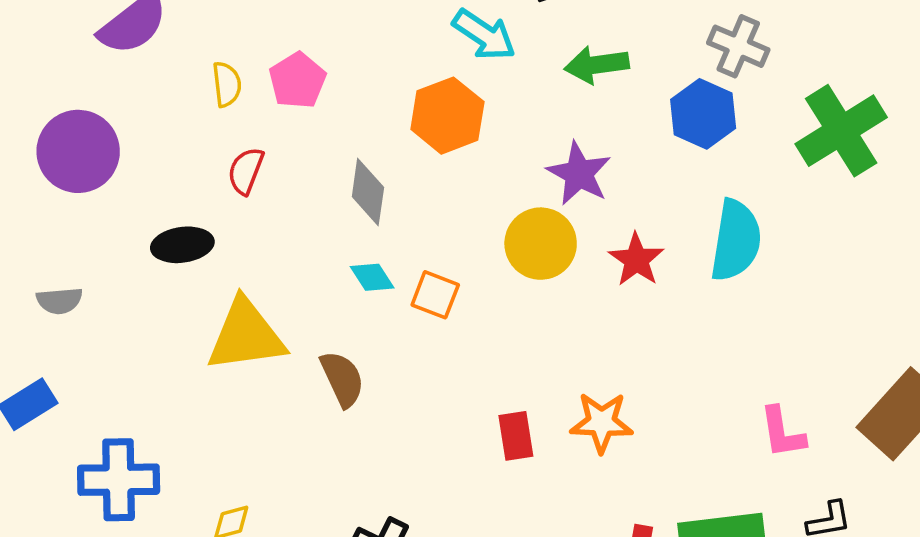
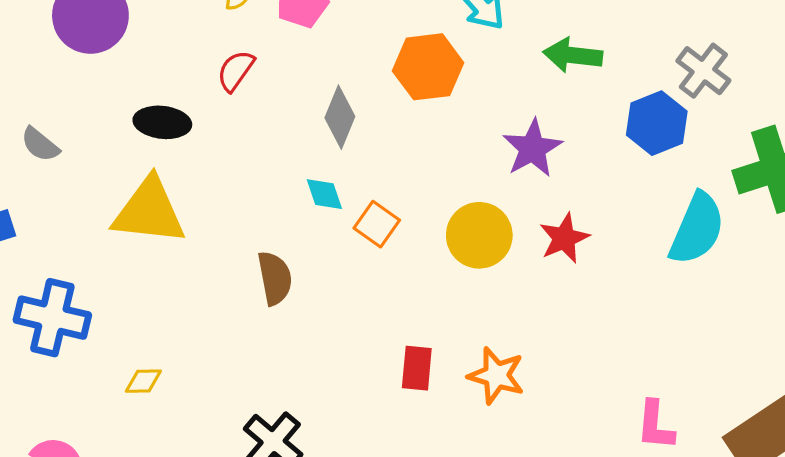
cyan semicircle: (736, 240) -> (697, 229), moved
yellow circle: (541, 244) -> (479, 235), moved
gray semicircle: (59, 301) -> (40, 144), turned 30
yellow triangle: (246, 335) -> (149, 211), moved

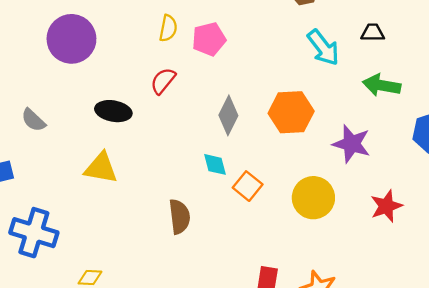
orange hexagon: (428, 67) -> (291, 112), moved
purple star: (532, 148) -> (352, 144), turned -30
yellow triangle: (149, 211) -> (101, 168), size x0.7
red star: (564, 238) -> (386, 206), moved

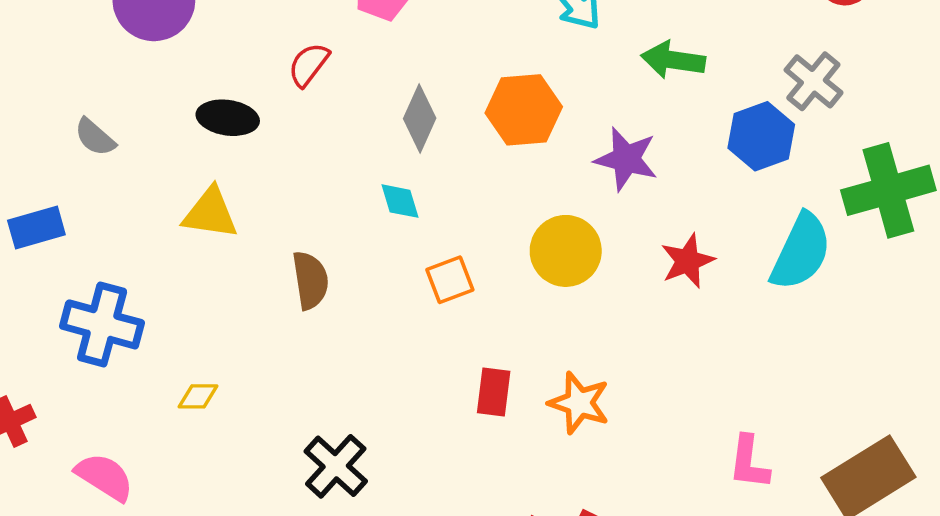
orange square: (248, 186) -> (450, 280), moved, turned 32
brown semicircle: (179, 217) -> (310, 280), moved

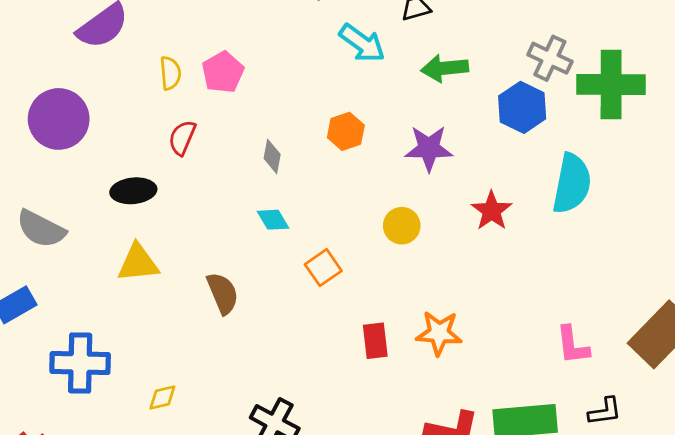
orange hexagon: (524, 110) -> (346, 131), size x0.7
gray diamond: (420, 118) -> (272, 156), size x0.7
gray semicircle: (95, 137) -> (41, 229), size x1.5
green cross: (888, 190) -> (611, 84), moved, turned 30
yellow circle: (566, 251) -> (402, 226), size x0.7

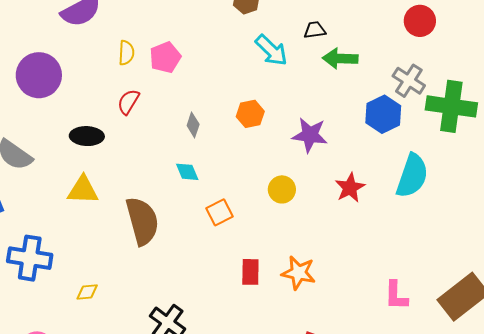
green arrow: (445, 68) -> (340, 58), moved
brown semicircle: (223, 293) -> (142, 221), size x1.5

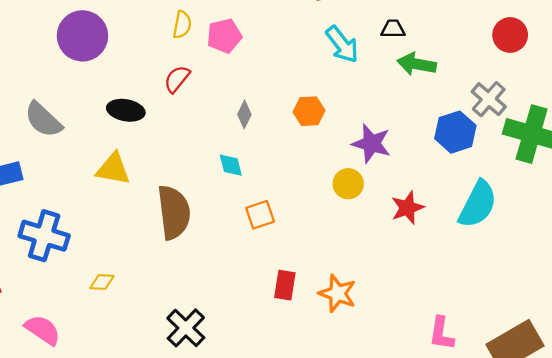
yellow circle: (282, 189) -> (348, 184), moved

